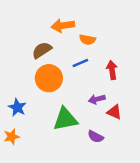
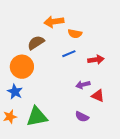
red arrow: (112, 70) -> (96, 60), turned 91
orange circle: (49, 78) -> (22, 67), moved
green triangle: (65, 119) -> (37, 117), moved

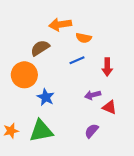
red arrow: (96, 60) -> (107, 67), turned 98
blue star: (15, 92) -> (46, 97), moved
purple semicircle: (82, 117) -> (92, 131), turned 104

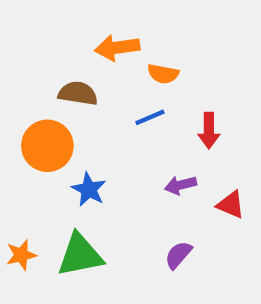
brown semicircle: (40, 48) -> (78, 93), turned 42
red triangle: (109, 107) -> (231, 205), moved

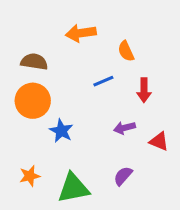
orange semicircle: (163, 74) -> (126, 51), moved, turned 55
brown semicircle: (78, 93) -> (34, 62), moved
orange star: (21, 255) -> (30, 176), moved
green triangle: (80, 255) -> (73, 188), moved

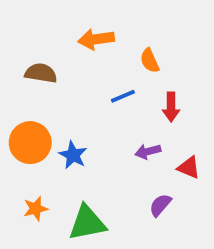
orange circle: (33, 101) -> (30, 143), moved
purple semicircle: (123, 176) -> (160, 205), moved

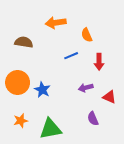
purple semicircle: (160, 205) -> (93, 119), turned -64

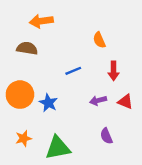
orange arrow: (56, 23) -> (41, 21), moved
blue line: (71, 56) -> (73, 71), moved
red triangle: (109, 97) -> (125, 102), moved

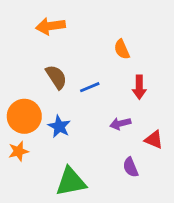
brown semicircle: (27, 48) -> (56, 77), moved, turned 48
red triangle: (125, 102) -> (154, 140), moved
orange star: (24, 138) -> (18, 151), moved

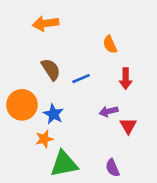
red triangle: (154, 140) -> (128, 126), moved, turned 36
orange star: (18, 151) -> (44, 139), moved
purple semicircle: (131, 167) -> (112, 168), moved

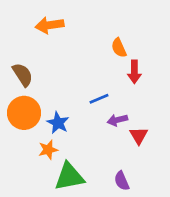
brown semicircle: (51, 69) -> (23, 75), moved
blue line: (81, 79) -> (99, 99), moved
red arrow: (126, 79) -> (134, 72), moved

